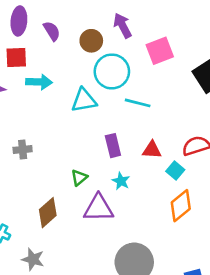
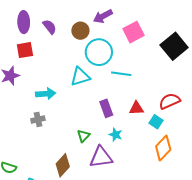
purple arrow: (123, 26) -> (103, 16), turned -84
cyan arrow: (39, 82) -> (46, 94), moved

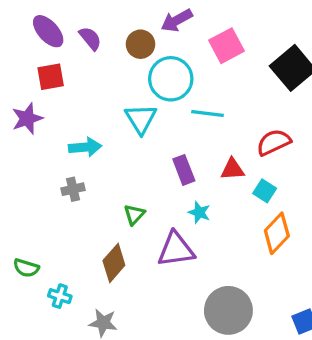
purple ellipse: (24, 22) -> (48, 31), turned -40
cyan triangle: (80, 77) -> (141, 119), turned -45
red semicircle: (170, 101) -> (274, 142), moved
green triangle: (84, 136) -> (134, 215), moved

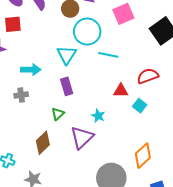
purple rectangle: (184, 170) -> (67, 86), moved
orange diamond: (277, 233) -> (143, 156), moved
purple triangle: (176, 249) -> (82, 137), turned -40

